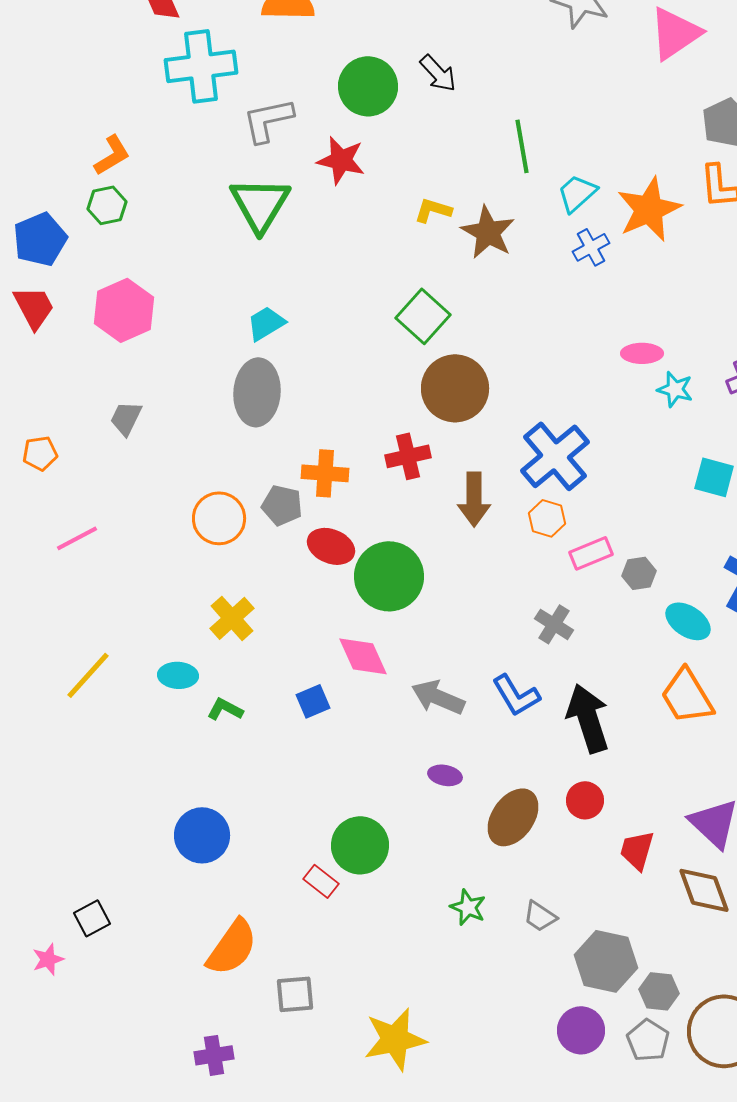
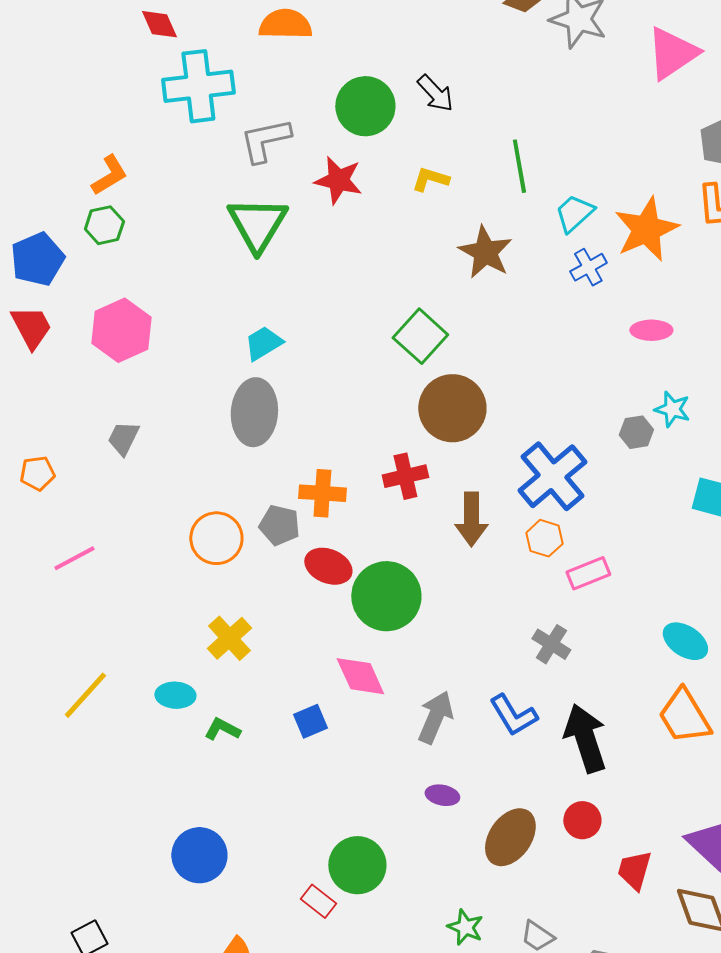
yellow L-shape: (433, 210) -> (430, 179), moved
pink ellipse: (642, 353) -> (651, 330), moved
gray hexagon: (639, 573) -> (636, 432), moved
gray arrow: (438, 697) -> (435, 717), turned 90

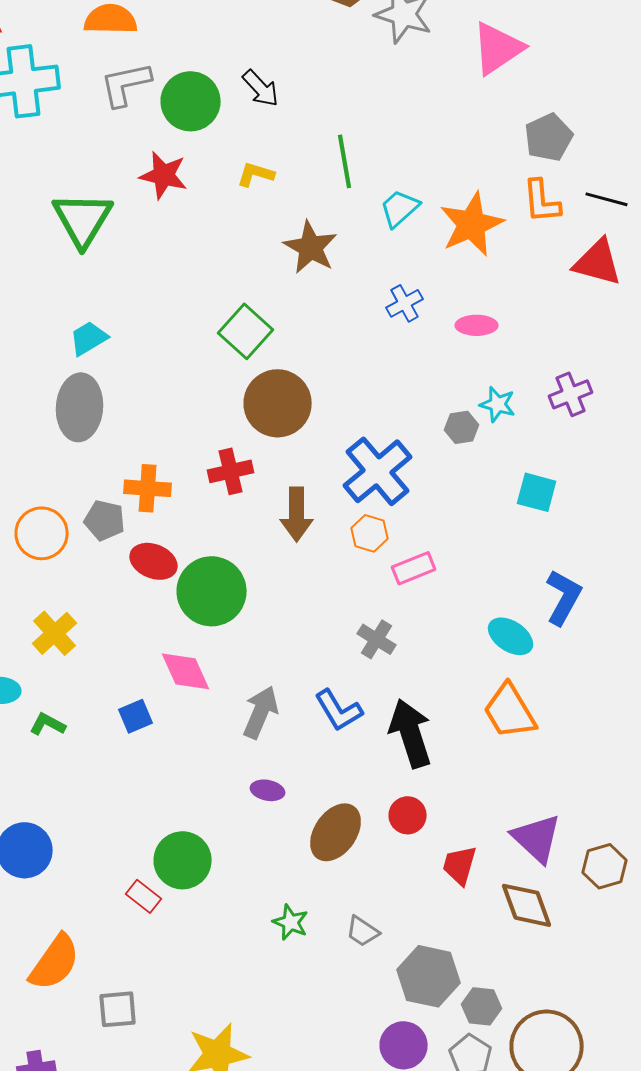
gray L-shape: (265, 140) -> (126, 84), moved
blue cross: (588, 267) -> (405, 303), moved

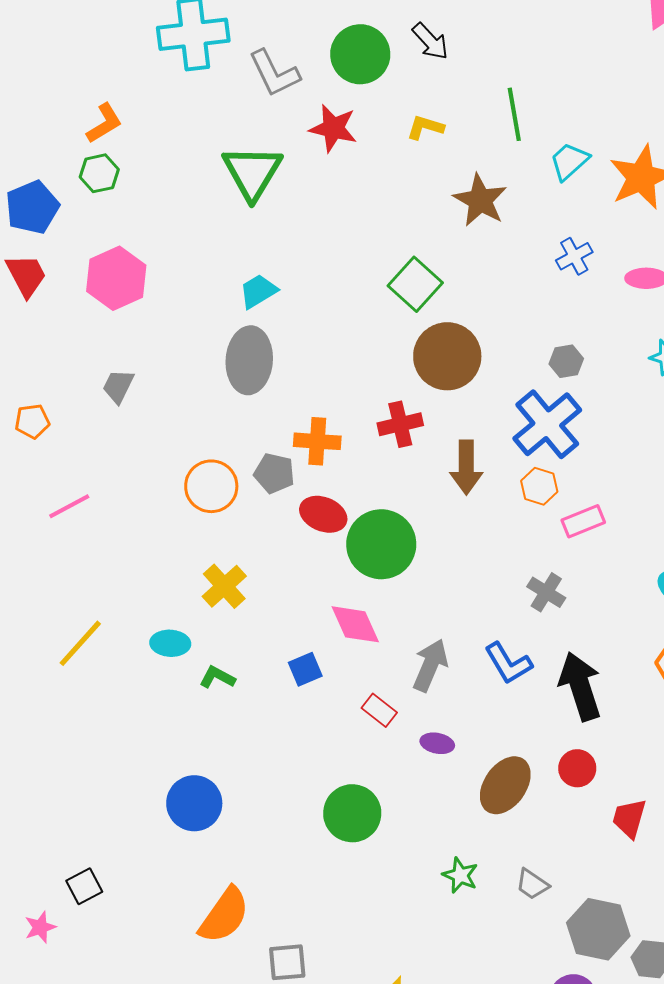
gray L-shape: (126, 84) -> (274, 73), moved, turned -104
gray hexagon: (462, 427) -> (566, 361), moved
red rectangle: (144, 896) -> (379, 710), moved

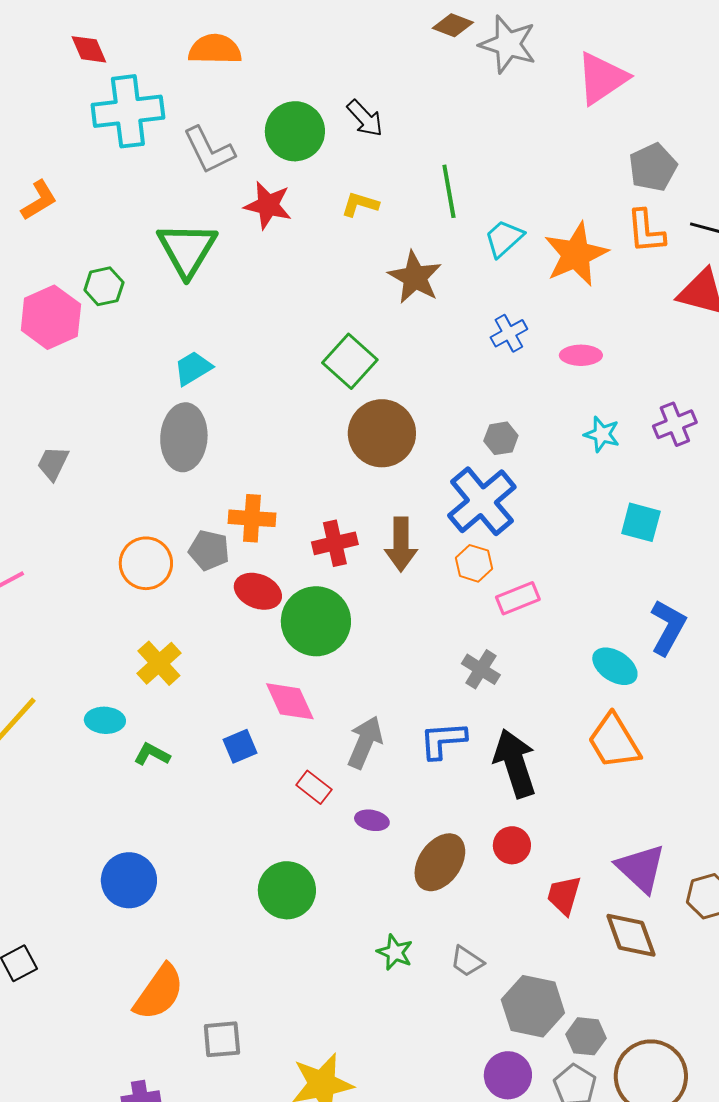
green hexagon: (99, 173) -> (104, 286), moved
pink hexagon: (116, 278) -> (51, 317), moved
red cross: (400, 424) -> (335, 543), moved
blue L-shape: (508, 663) -> (443, 740), turned 117

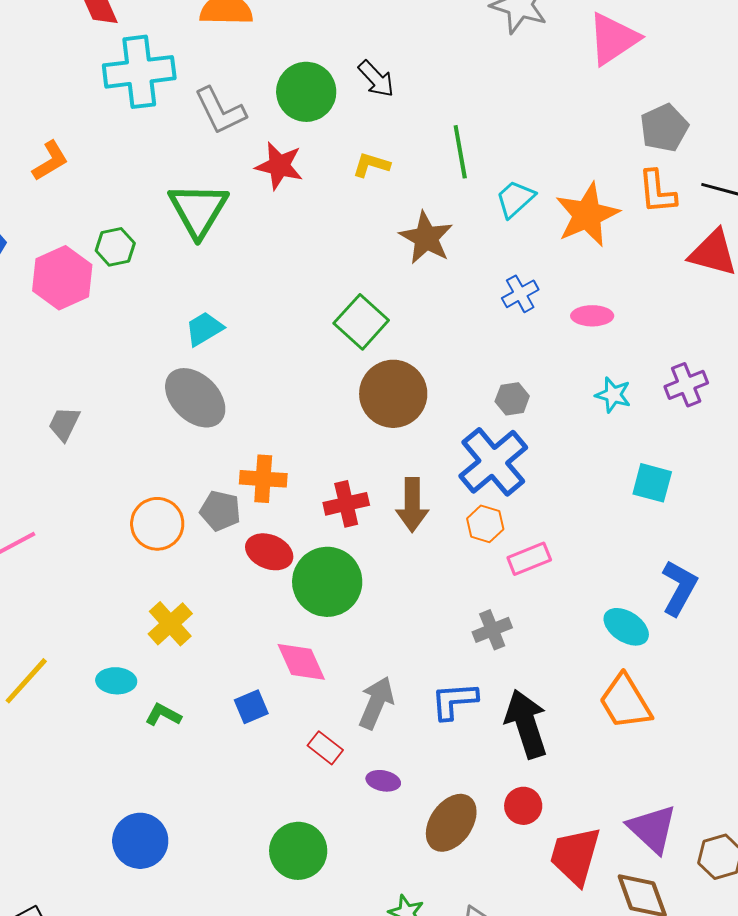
gray ellipse: (184, 437) -> (195, 398), turned -50
gray cross: (481, 669) -> (492, 630), turned 36
red trapezoid: (564, 895) -> (575, 856), size x1.5

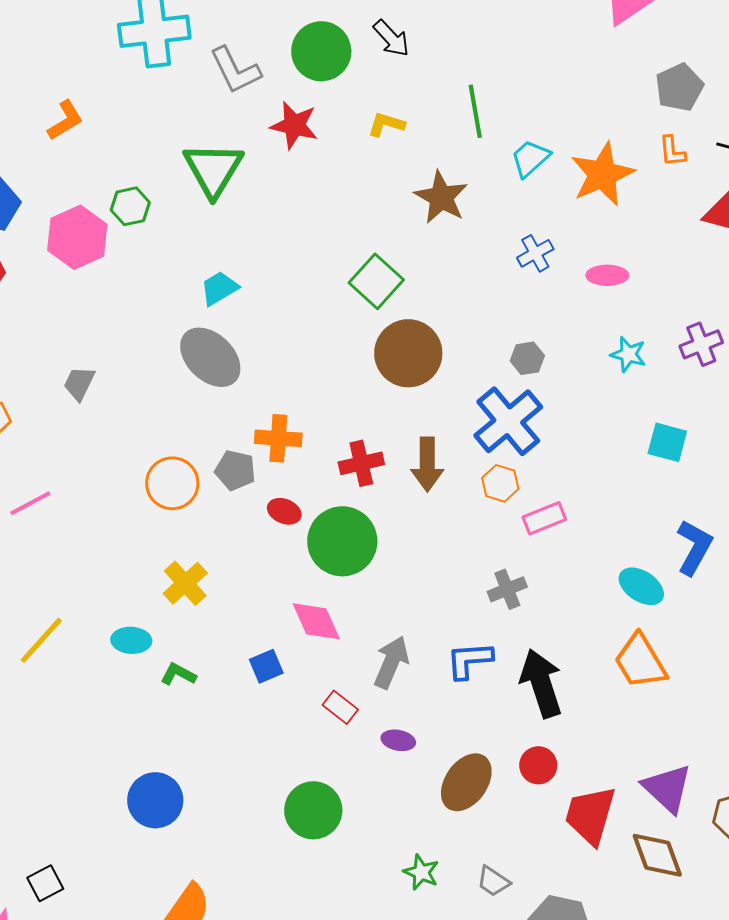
orange L-shape: (657, 192) -> (672, 151), size x0.7
red ellipse: (269, 552) -> (284, 511), size x0.7

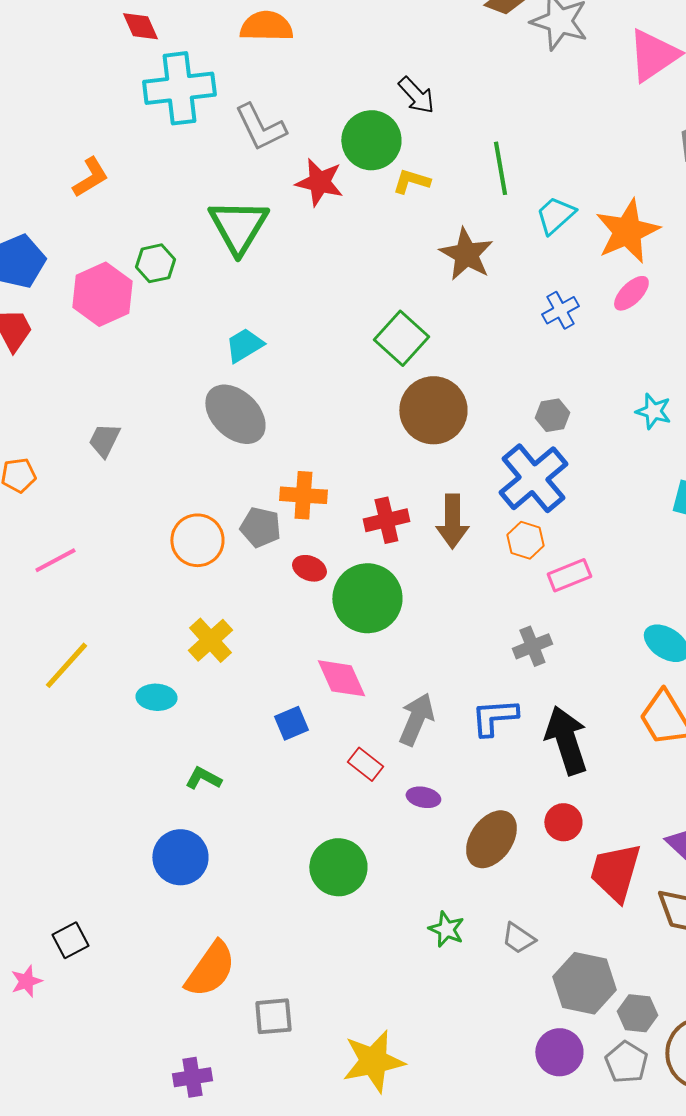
green circle: (321, 51) -> (371, 140), moved
pink ellipse: (607, 275) -> (631, 293), moved, turned -45
yellow line: (41, 640) -> (66, 665), moved
green L-shape: (178, 674) -> (203, 778), moved

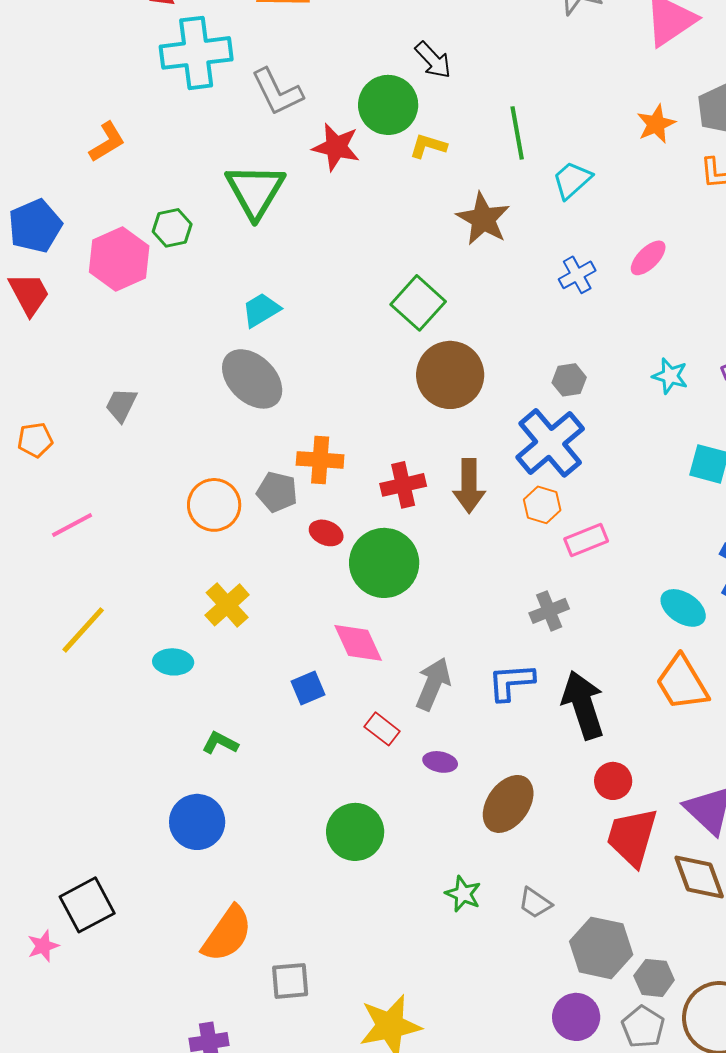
orange star: (627, 231) -> (656, 124), moved, size x0.6
red circle: (563, 822) -> (613, 781), moved
black square: (70, 940) -> (87, 905), size x1.5

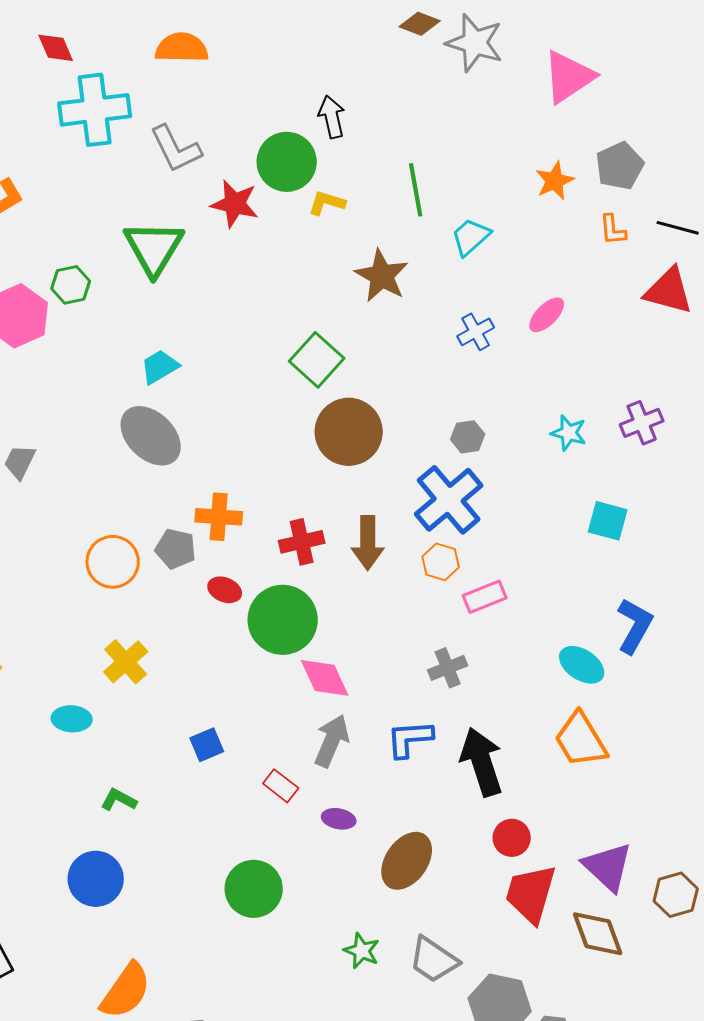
black arrow: (433, 60) -> (332, 117), turned -150
pink diamond: (358, 643) -> (325, 678), moved
gray trapezoid: (535, 903) -> (434, 960), size x1.5

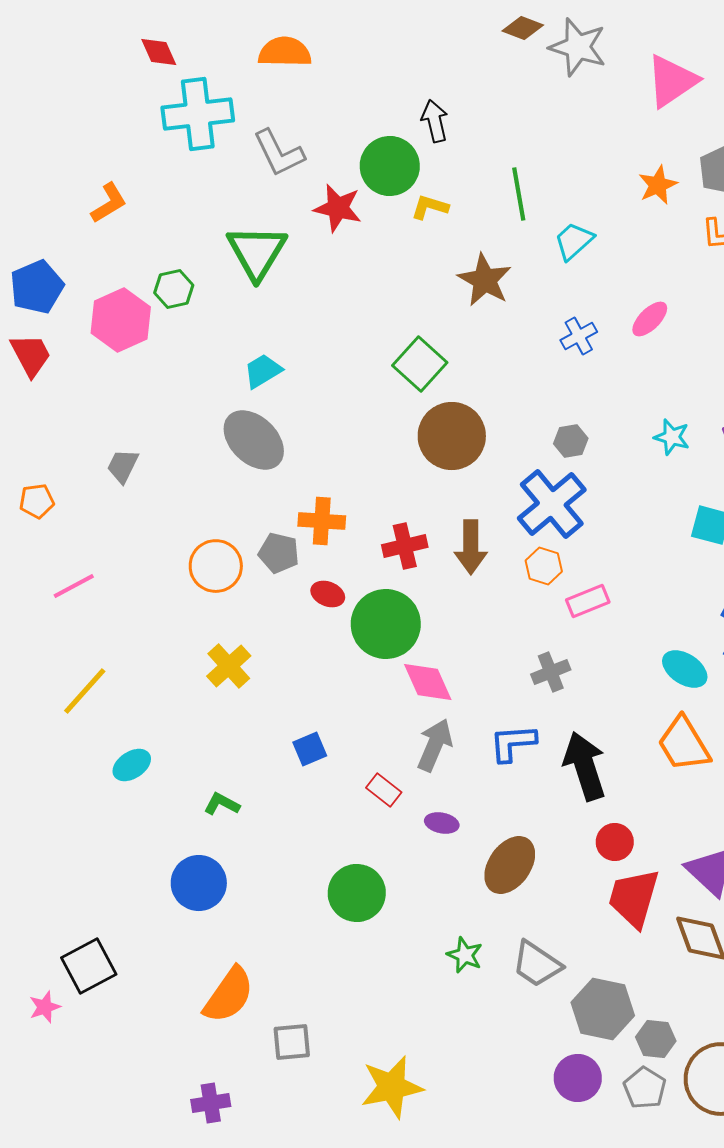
cyan ellipse: (72, 719) -> (132, 765), moved, turned -36

